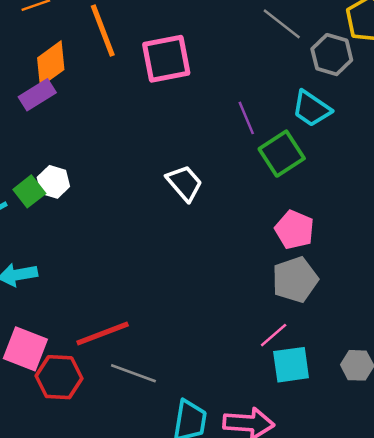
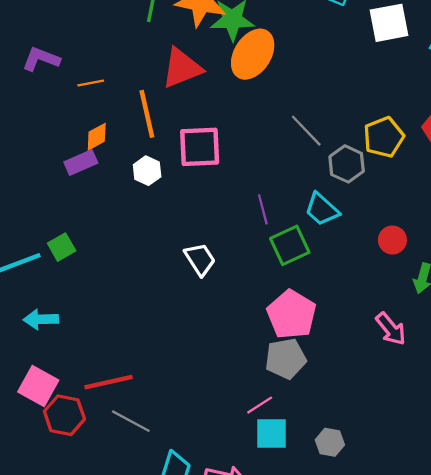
orange diamond: (51, 64) -> (97, 137), size x0.7
white hexagon: (53, 182) -> (147, 171), moved
pink pentagon: (294, 230) -> (291, 314), size x1.4

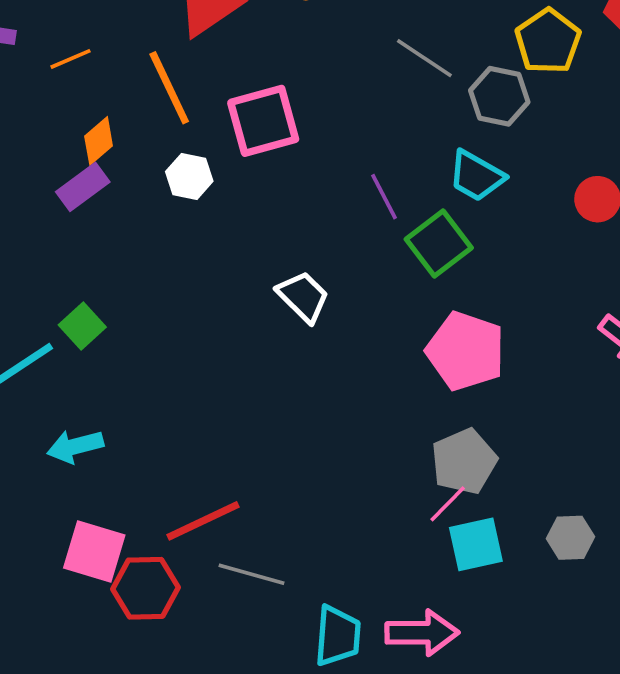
gray pentagon: (286, 359) -> (464, 461), moved

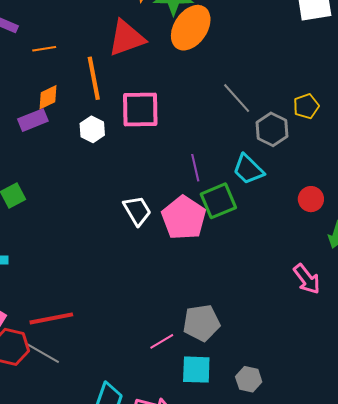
yellow pentagon: (548, 41) -> (306, 106), size x0.7
pink pentagon: (466, 351) -> (184, 218), moved
pink line: (448, 504) -> (162, 341), moved
gray line: (252, 574) -> (42, 353), moved

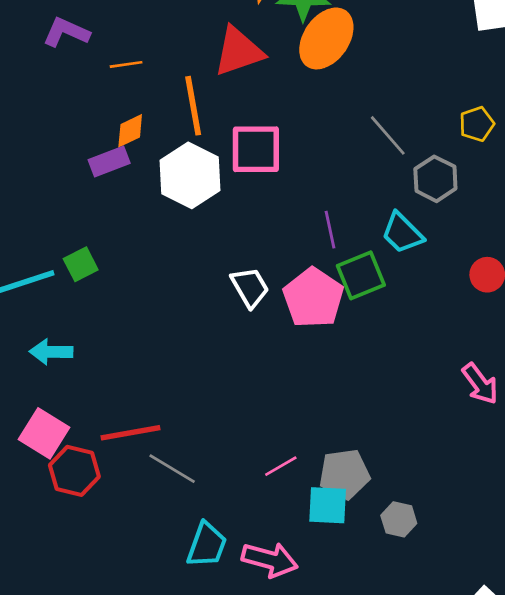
yellow pentagon: (306, 106) -> (477, 124), moved
white hexagon: (92, 129) -> (190, 175), size x1.8
gray pentagon: (201, 323) -> (344, 474), moved
gray line: (42, 353) -> (172, 469), moved

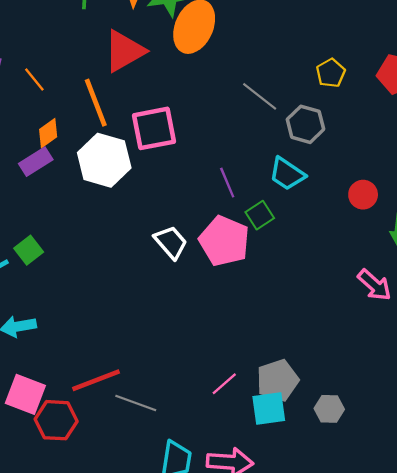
orange line: (126, 64) -> (34, 79), turned 70
green square: (361, 275) -> (260, 215), size x0.7

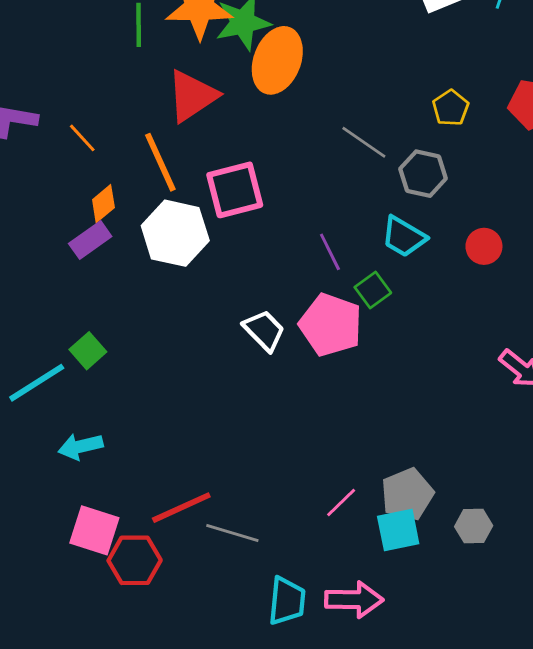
red circle: (363, 195) -> (484, 246), moved

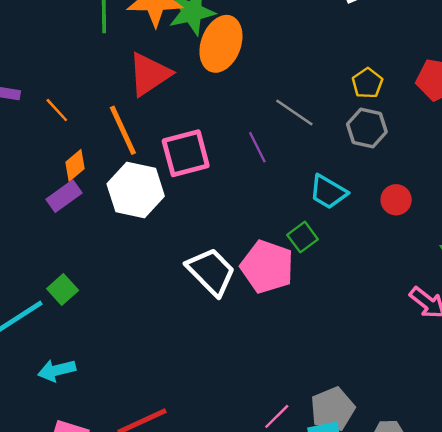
gray hexagon: (423, 174) -> (367, 128), moved
purple line: (330, 252) -> (257, 147), moved
white trapezoid: (264, 330) -> (211, 272), size x1.4

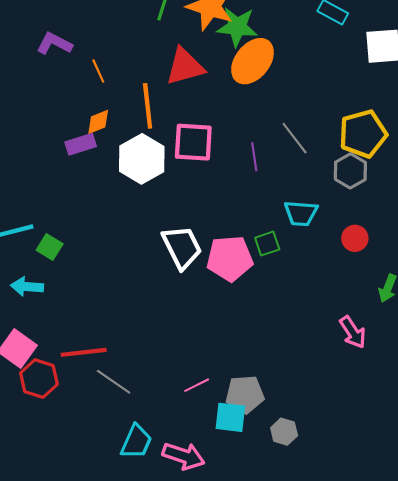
yellow pentagon: (367, 83) -> (363, 134), size x1.8
cyan trapezoid: (328, 192) -> (301, 213), turned -44
pink pentagon: (267, 267) -> (230, 258), turned 30
green square: (63, 290) -> (50, 247), moved, turned -35

